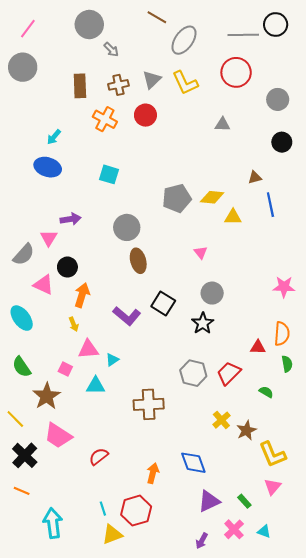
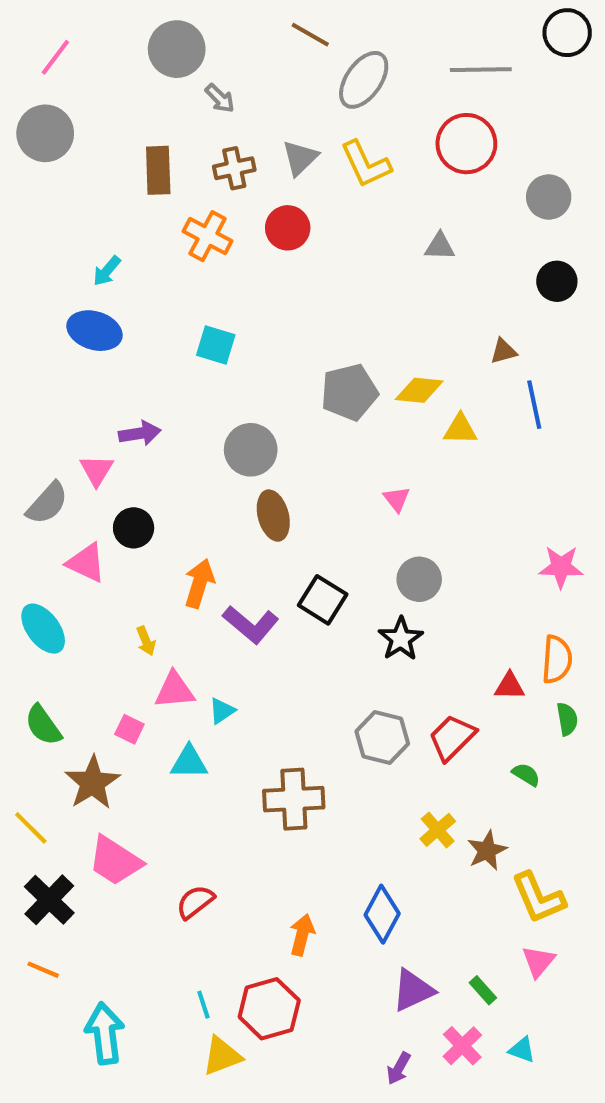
black circle: (276, 24) -> (567, 33), moved
orange arrow: (82, 295) -> (199, 583), moved
blue diamond: (193, 463) -> (382, 914), turned 48

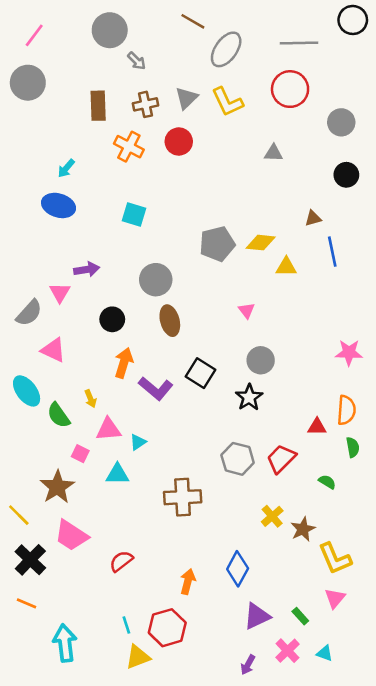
black circle: (134, 528) -> (112, 319), moved
green semicircle: (43, 725) -> (59, 415), moved

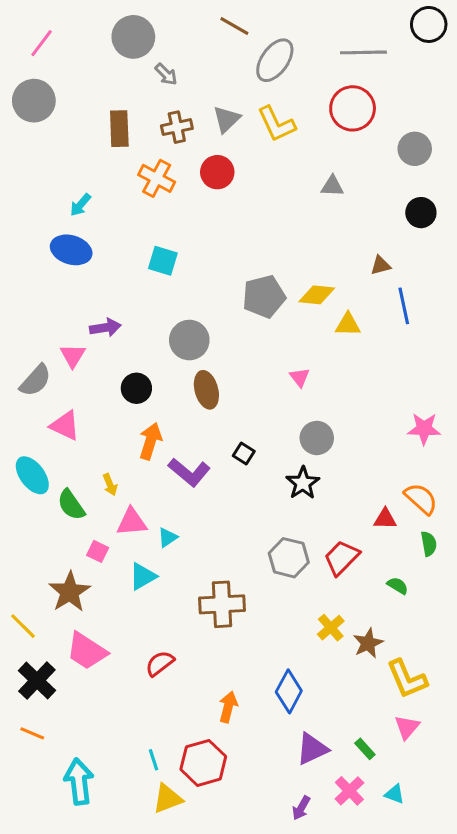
black square: (201, 373) -> (244, 454), size x0.6
orange semicircle: (346, 410) -> (421, 499), turned -52
cyan triangle: (117, 474) -> (143, 576), turned -30
red semicircle: (121, 561) -> (160, 663), moved

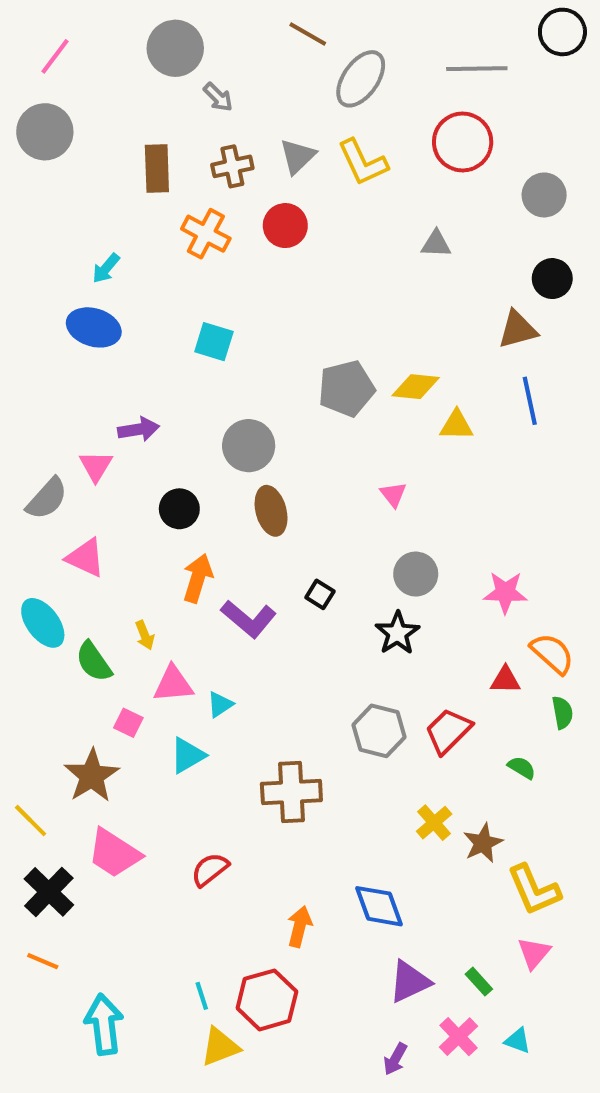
brown triangle: (381, 265) -> (518, 329), moved, size x1.5
pink star: (424, 429) -> (505, 592), moved
blue diamond: (289, 691) -> (379, 906), turned -48

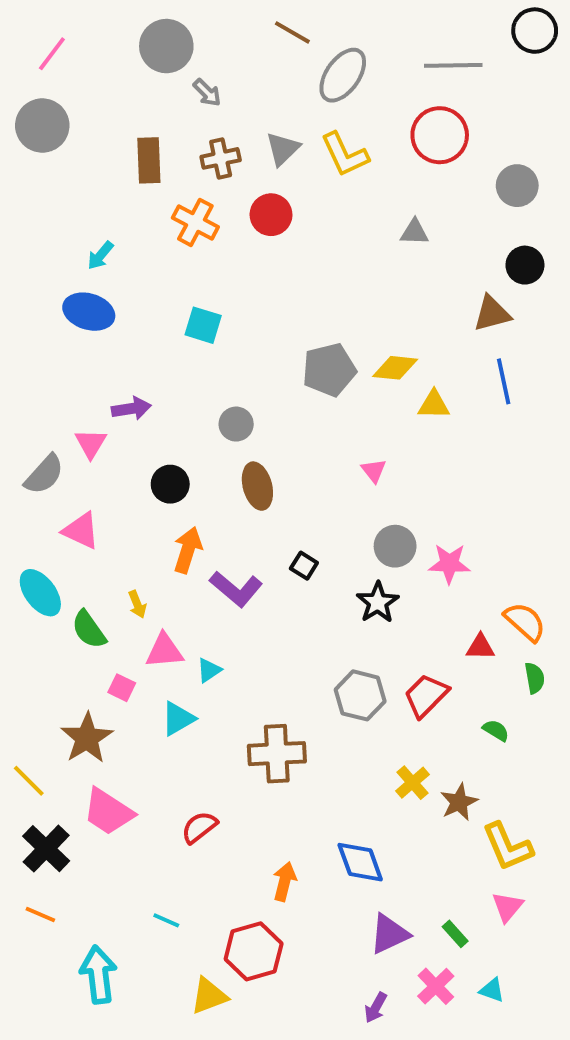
gray circle: (249, 446) -> (236, 424), size x0.7
pink star: (505, 592) -> (449, 564), moved
cyan line: (202, 996) -> (166, 920), moved, turned -48

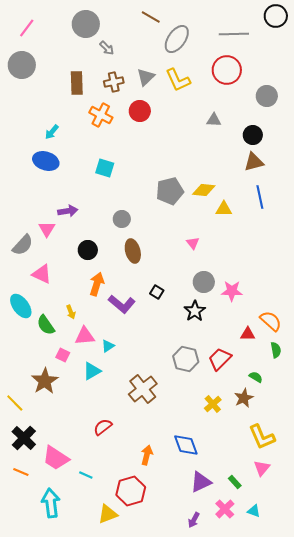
black circle: (525, 265) -> (253, 135), moved
brown cross: (277, 754) -> (143, 389), turned -36
brown star: (459, 802) -> (244, 398), moved
pink trapezoid: (108, 812) -> (56, 458), moved

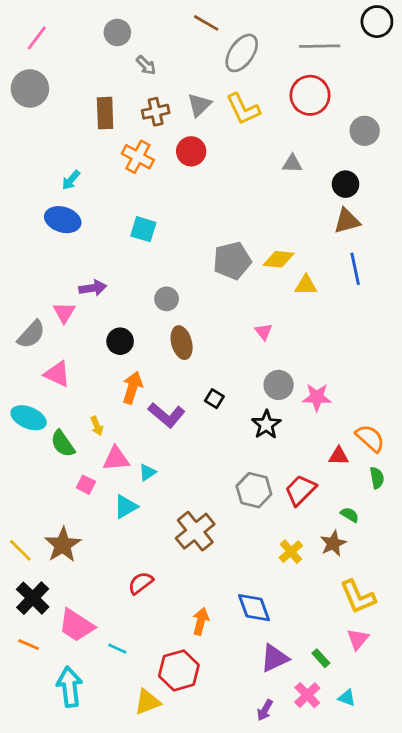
gray circle: (86, 24) -> (117, 32), size x0.7
cyan ellipse: (21, 306) -> (29, 418), turned -30
brown star: (45, 381) -> (63, 545), moved

